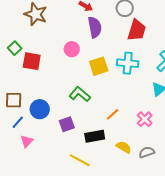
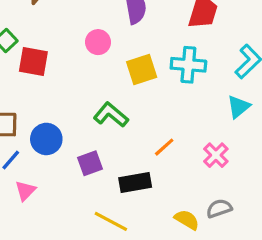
yellow semicircle: (124, 147) -> (187, 220), moved

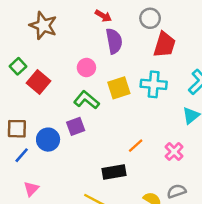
red square: (33, 61) -> (38, 82), turned 30
green L-shape: (111, 115) -> (86, 100), moved
purple square: (90, 163) -> (76, 126), moved
pink triangle: (25, 191) -> (31, 189), moved

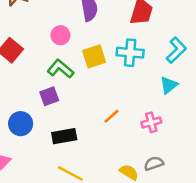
blue circle: (48, 140) -> (21, 124), moved
pink cross: (174, 152) -> (151, 122), turned 30
black rectangle: (114, 172) -> (64, 136), moved

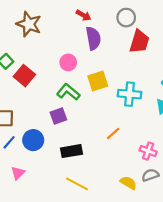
cyan cross: (130, 53) -> (129, 94), moved
pink cross: (151, 122) -> (148, 151), moved, turned 35

